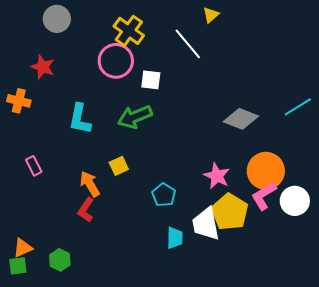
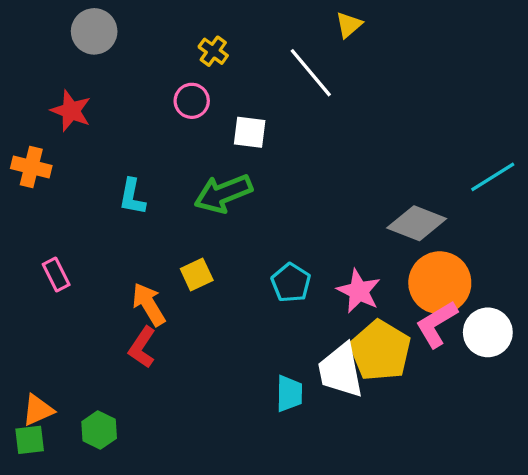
yellow cross: (129, 31) -> (213, 51), size x0.6
pink circle: (116, 61) -> (192, 101), size x0.6
cyan L-shape: (80, 119) -> (132, 197), size x0.7
gray diamond: (241, 119) -> (417, 223), moved
cyan pentagon: (164, 195) -> (291, 283), moved

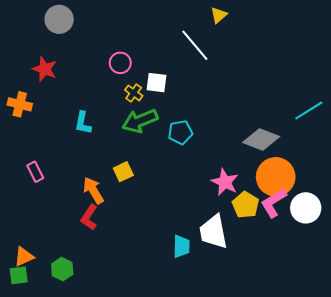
yellow cross: (213, 51) -> (134, 93), moved
cyan pentagon: (291, 283) -> (180, 132), moved, turned 30
yellow pentagon: (380, 351) -> (246, 205), moved, size x0.7

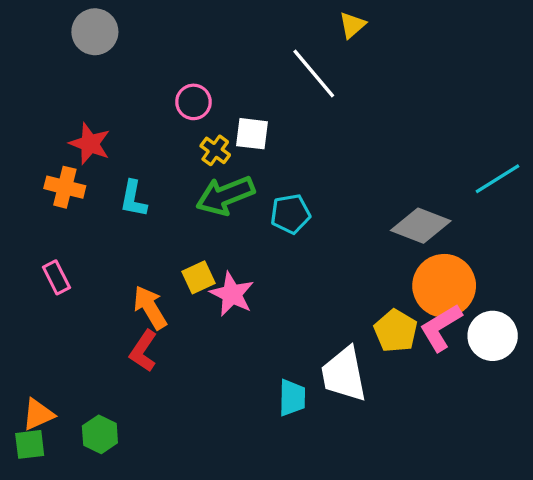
red star: (45, 69) -> (90, 144), moved
orange cross: (20, 104) -> (65, 187), moved
pink star: (225, 182) -> (232, 294), moved

